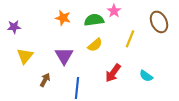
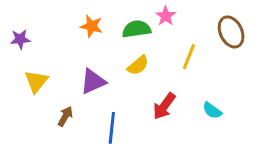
purple triangle: (64, 56) -> (93, 81), turned 36

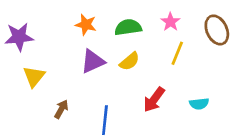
pink star: (166, 16) -> (170, 22), moved
purple star: (20, 39) -> (19, 37), size x1.5
purple triangle: (93, 81) -> (93, 61), moved
cyan semicircle: (212, 110) -> (199, 104), turned -42

